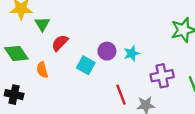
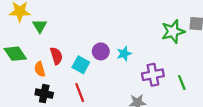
red semicircle: (60, 43) -> (56, 56), moved, turned 119
black cross: (14, 95) -> (44, 94), moved
red line: (121, 95) -> (80, 93), moved

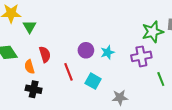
cyan square: (81, 65) -> (93, 81), moved
purple cross: (153, 75) -> (141, 56), moved
red line: (80, 93) -> (68, 72), moved

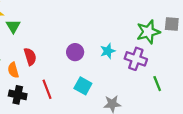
cyan star: (107, 52) -> (108, 51), moved
purple cross: (141, 56) -> (136, 59), turned 30
red line: (68, 72) -> (47, 89), moved

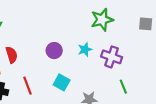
green star: (148, 32) -> (102, 20), moved
green line: (157, 84) -> (123, 87), moved

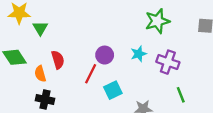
cyan square: (62, 82) -> (113, 90), turned 35
red line: (28, 86) -> (91, 74), moved, turned 48

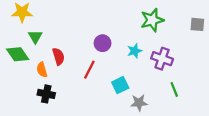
green triangle: (40, 28) -> (35, 37), moved
purple circle: (105, 55) -> (103, 43), moved
cyan square: (113, 90) -> (120, 85), moved

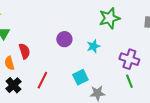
purple cross: (162, 59) -> (129, 59), moved
red line: (89, 70) -> (42, 80), moved
black cross: (46, 94) -> (13, 85), turned 35

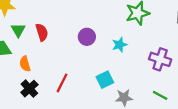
red semicircle: (24, 51) -> (42, 32), moved
green line: (129, 81) -> (160, 95), moved, turned -40

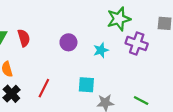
purple cross: (160, 59) -> (137, 43), moved
cyan square: (105, 80) -> (86, 85), turned 30

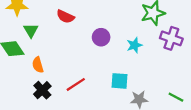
red semicircle: (24, 38) -> (65, 16), moved, turned 132
red line: (44, 88) -> (76, 84), turned 30

